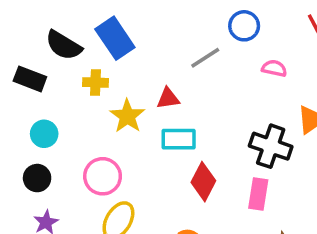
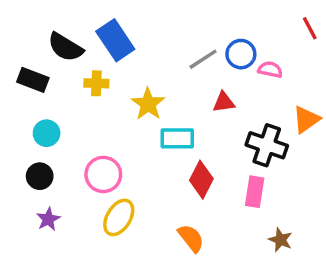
blue circle: (244, 26) -> (241, 54), moved
red triangle: (168, 98) -> (224, 102), moved
yellow star: (127, 116) -> (148, 104), moved

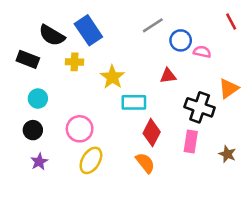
gray line: (203, 59) -> (153, 25), moved
orange semicircle: (191, 238) -> (145, 163), moved
brown star: (280, 240) -> (227, 154), moved

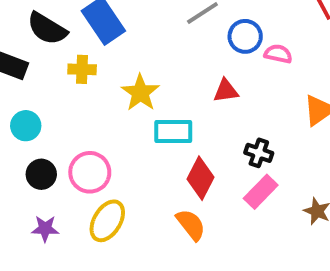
black cross: (200, 107) -> (259, 153), moved, size x0.6
black circle: (33, 130) -> (41, 174), moved
pink rectangle: (191, 141) -> (261, 192), turned 35
purple star: (39, 162) -> (45, 229), moved, turned 30

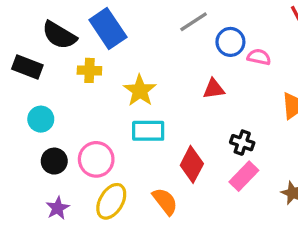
cyan rectangle: (173, 132) -> (148, 131), moved
orange semicircle: (191, 225) -> (165, 201), moved
purple star: (45, 229) -> (58, 208), turned -30

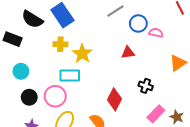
yellow cross: (89, 70) -> (60, 44), moved
cyan rectangle: (148, 131) -> (70, 75), moved
pink rectangle: (244, 176) -> (156, 114), moved

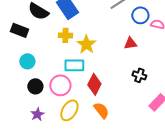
black cross: (146, 86) -> (139, 75), moved
red diamond: (114, 99) -> (94, 84), moved

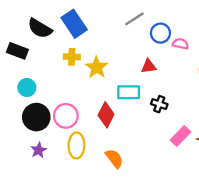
cyan rectangle: (74, 65) -> (129, 92), moved
black circle: (35, 86) -> (36, 117), size x1.5
yellow ellipse: (69, 110) -> (76, 145), turned -30
orange semicircle: (101, 110) -> (114, 158), moved

